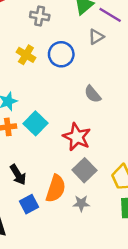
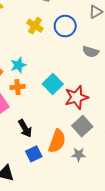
gray semicircle: (93, 94) -> (91, 52), moved, turned -35
cyan square: (35, 123) -> (53, 84), moved
red star: (77, 137) -> (76, 97), turned 30

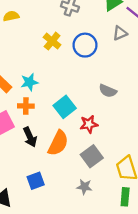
gray semicircle: (91, 52) -> (108, 91), moved
red star: (76, 97) -> (89, 124), size x0.7
black arrow: (25, 128) -> (30, 137), moved
orange semicircle: (57, 141) -> (58, 143), moved

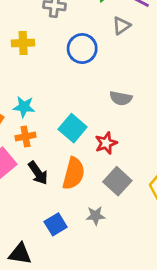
yellow cross: (52, 41) -> (23, 43), moved, turned -30
cyan star: (29, 82) -> (24, 107), turned 30
gray star: (84, 187) -> (95, 216), moved

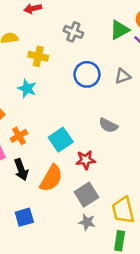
gray triangle: (121, 26) -> (123, 76), moved
cyan star: (24, 107) -> (27, 88), moved
orange cross: (25, 136) -> (19, 136), turned -35
gray star: (95, 216) -> (87, 222), moved

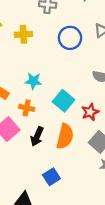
cyan star: (27, 88) -> (33, 81), moved
orange cross: (19, 136) -> (27, 108), turned -32
black arrow: (21, 170) -> (37, 137), turned 60

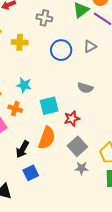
cyan square: (64, 101) -> (49, 106), turned 30
black arrow: (37, 137) -> (22, 149), moved

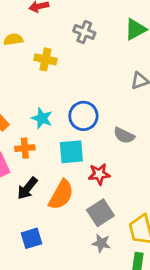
blue circle: (61, 50) -> (83, 116), moved
orange cross: (15, 109) -> (25, 148), turned -32
black arrow: (22, 149) -> (27, 188), moved

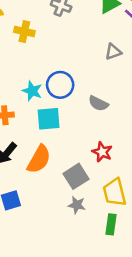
cyan star: (42, 118) -> (32, 91), moved
red star: (99, 174) -> (102, 152), moved, turned 30

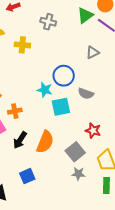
blue circle: (60, 85) -> (64, 76), moved
cyan star: (32, 91) -> (45, 90), moved
cyan square: (49, 119) -> (61, 107), moved

